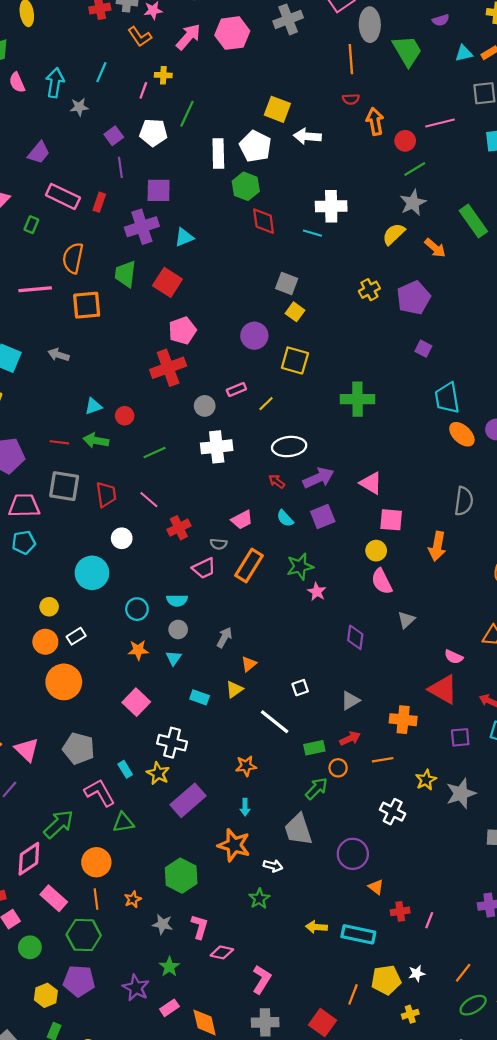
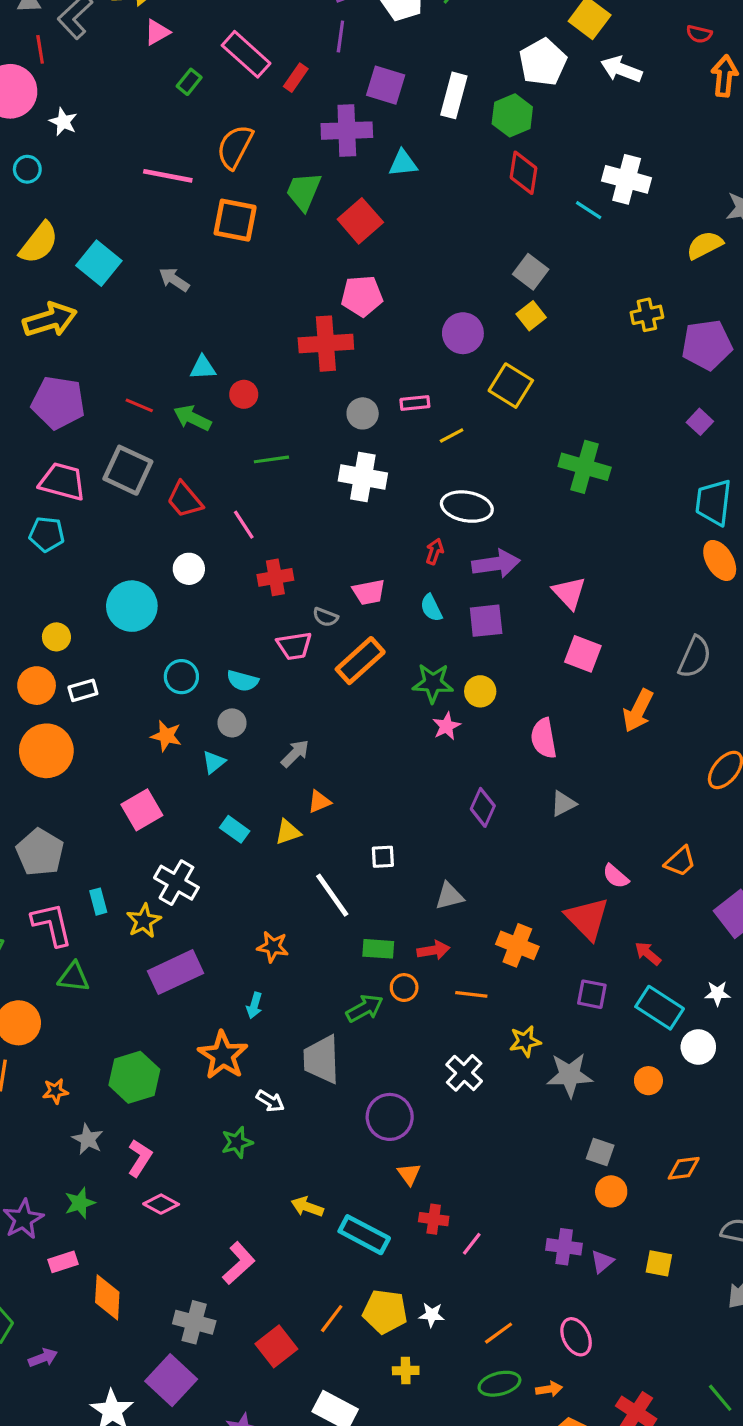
white rectangle: (218, 154) -> (454, 95), moved
red arrow: (277, 481) -> (435, 551), turned 56
red trapezoid: (106, 495) -> (185, 500), turned 132
yellow circle: (376, 551) -> (480, 691), moved
pink L-shape: (262, 979) -> (239, 1263), moved

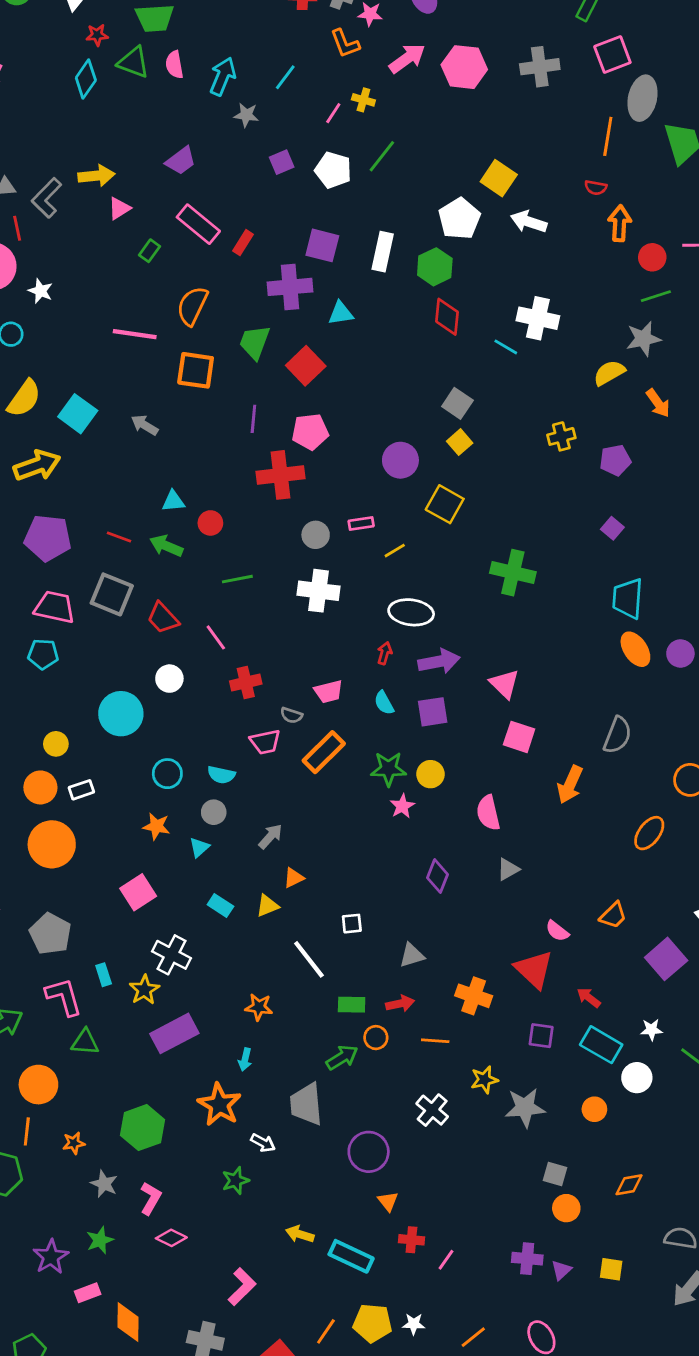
purple line: (340, 37) -> (253, 419), moved
purple pentagon: (707, 345) -> (615, 460), size x0.7

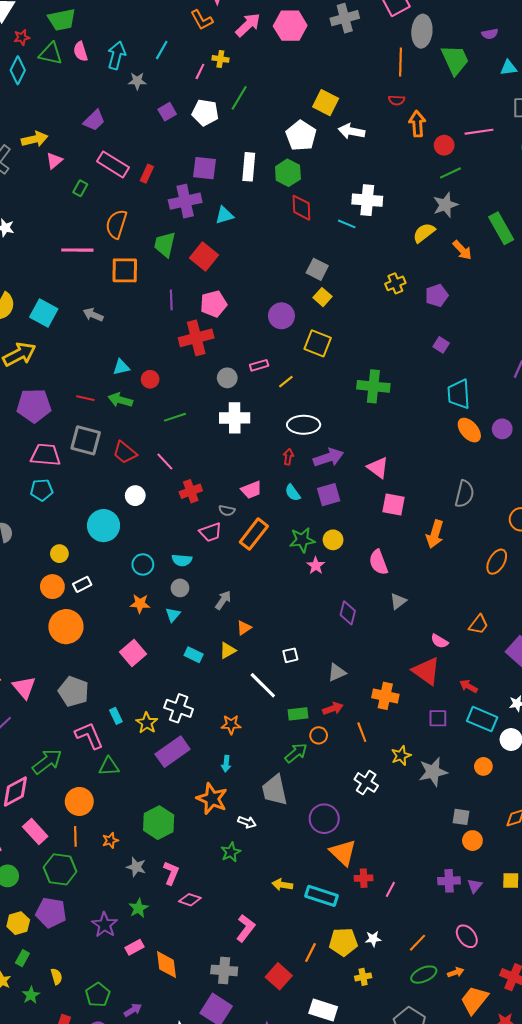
white cross: (172, 955) -> (179, 708), moved
orange line: (435, 1041) -> (362, 732), turned 72
orange triangle: (388, 1201) -> (343, 853), size x1.8

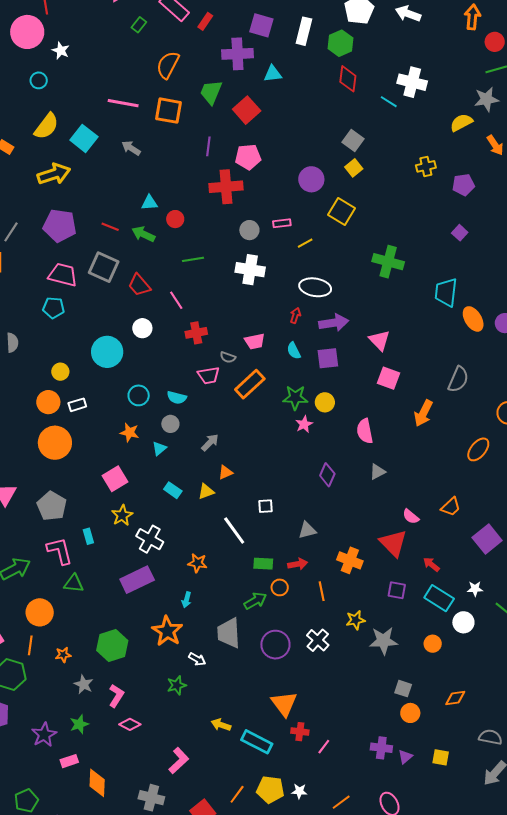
pink line: (77, 250) -> (123, 103), moved
cyan trapezoid: (459, 394) -> (446, 292), moved
yellow star: (147, 723) -> (122, 515), moved
purple circle: (324, 819) -> (275, 645), moved

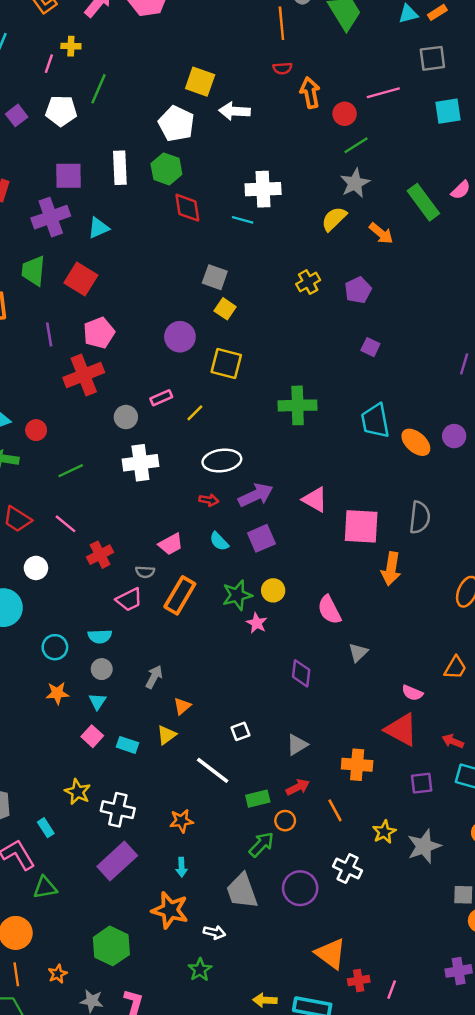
red arrow: (295, 315) -> (209, 500), turned 98
pink square: (389, 378) -> (361, 526), moved, size x1.4
pink square: (115, 479) -> (92, 736), moved, size x0.7

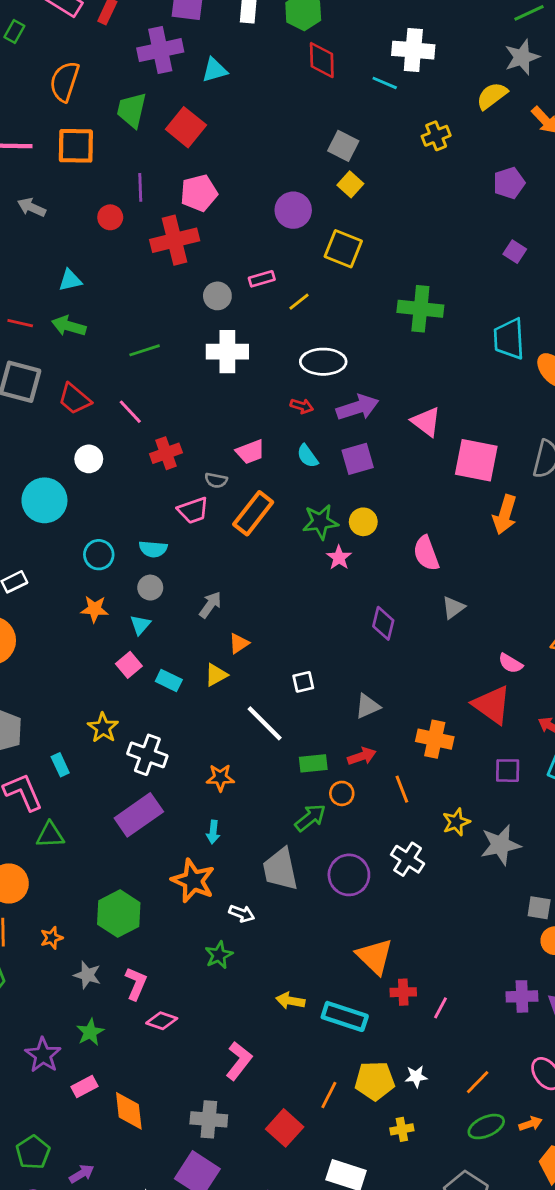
yellow cross: (308, 282) -> (436, 136), moved
red circle: (36, 430) -> (110, 217), moved

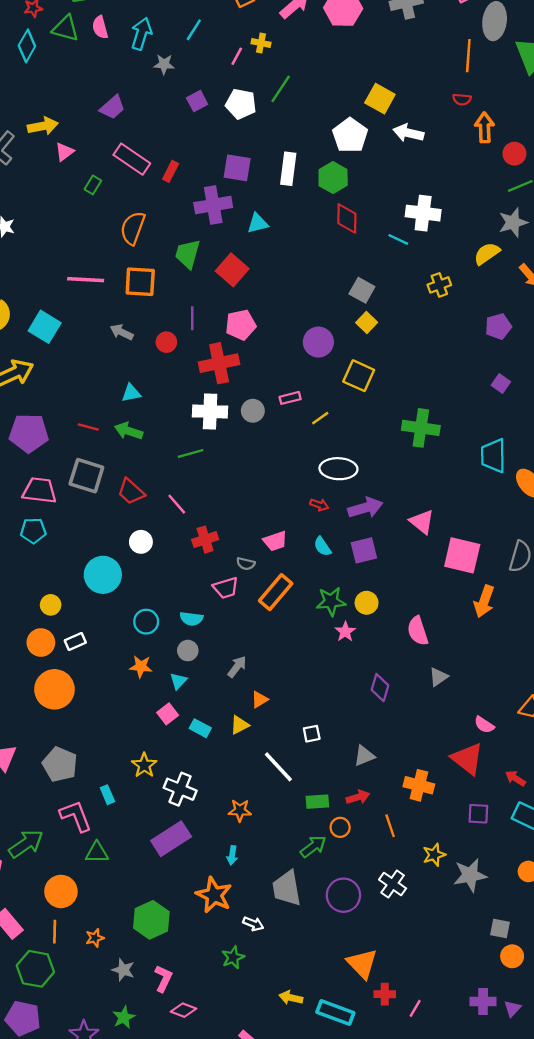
gray arrow: (32, 207) -> (122, 332), moved
white cross: (227, 352) -> (210, 412), moved

